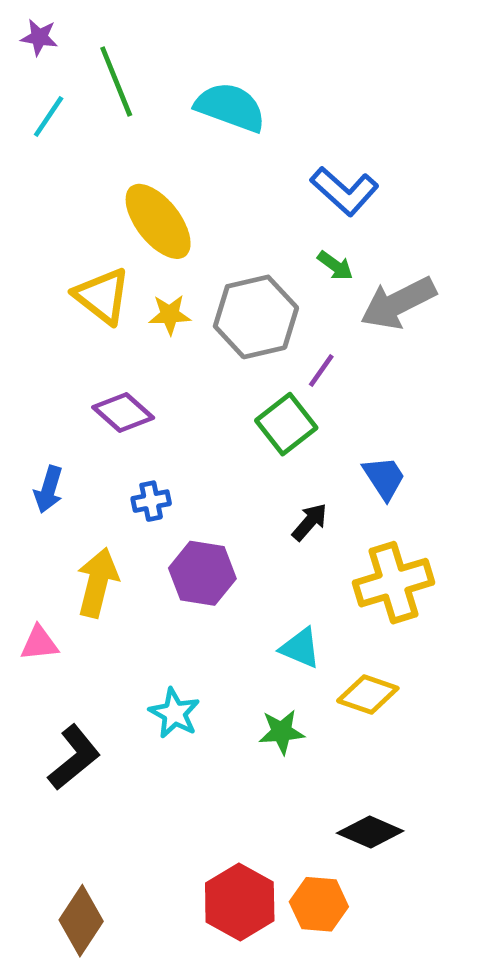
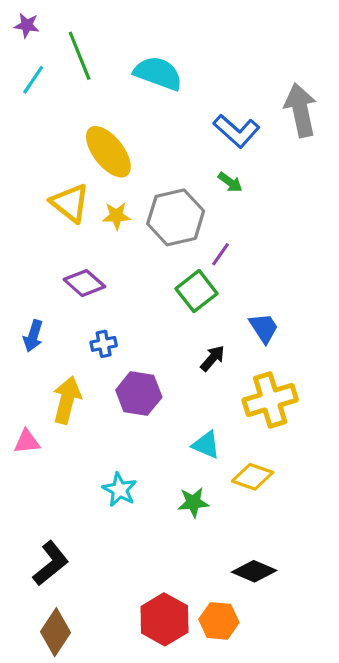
gray arrow: (398, 303) -> (301, 110), moved, turned 105
black L-shape: (74, 757) -> (51, 563), moved

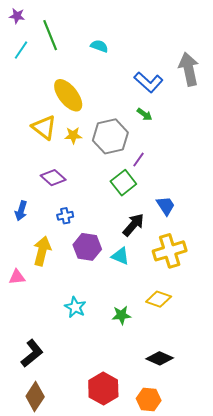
cyan semicircle: (158, 73) -> (99, 46), size x0.6
black arrow: (212, 358) -> (133, 225), size x1.4
cyan triangle: (206, 445) -> (120, 256), moved
orange hexagon: (219, 621) -> (149, 400), moved

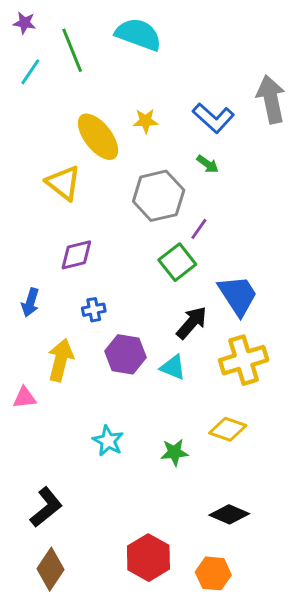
cyan semicircle: (99, 46) -> (138, 34), moved, size x1.8
yellow star: (73, 135) -> (146, 121), moved
purple diamond: (53, 178) -> (76, 255), turned -55
blue trapezoid: (166, 206) -> (238, 295), size x1.5

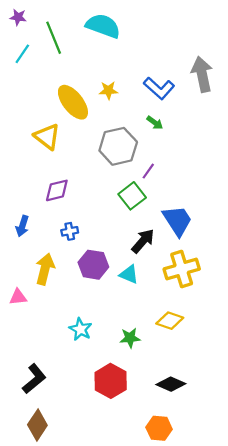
red hexagon: (148, 558) -> (111, 381), moved

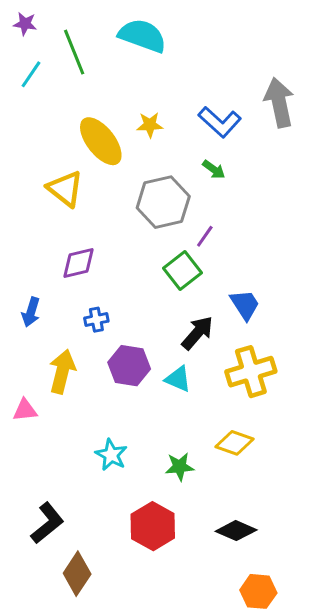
blue trapezoid: (177, 221) -> (245, 305), size x0.7
brown diamond: (37, 425) -> (77, 574), moved
orange hexagon: (159, 428) -> (258, 591), moved

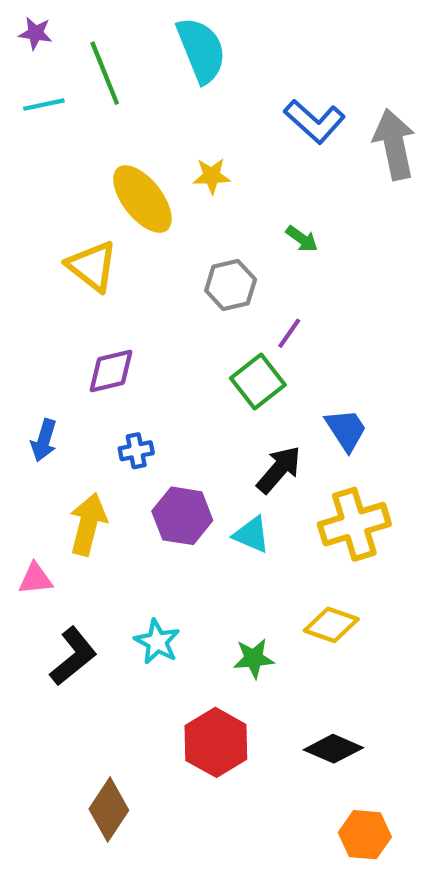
cyan semicircle: (142, 36) -> (201, 50), turned 48
cyan line: (31, 74) -> (44, 105), turned 44
blue L-shape: (220, 122) -> (315, 121), moved
gray hexagon: (163, 202) -> (231, 285), size x0.7
black L-shape: (47, 523) -> (73, 656), moved

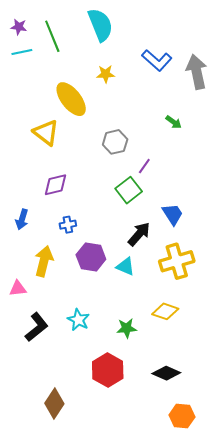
purple star: (35, 33) -> (19, 27), moved
yellow star: (212, 176) -> (106, 74), moved
green arrow: (302, 239) -> (174, 122), moved

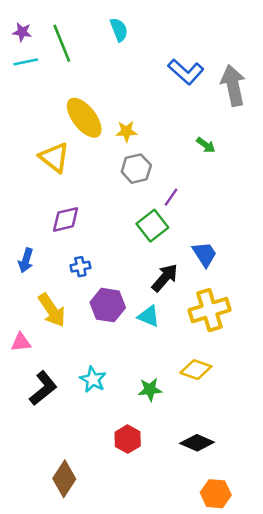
cyan semicircle: (100, 25) -> (119, 30), size x0.6
yellow star: (106, 74) -> (126, 131), moved
yellow arrow: (44, 261) -> (52, 310), turned 132
red hexagon: (108, 370) -> (128, 439), size x0.7

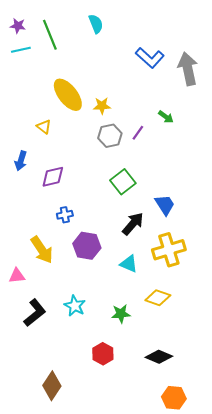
yellow triangle: (54, 157) -> (44, 127), size x0.6
purple line: (171, 197) -> (138, 133), moved
blue arrow: (26, 260) -> (21, 161), moved
cyan triangle: (149, 316) -> (129, 264), moved

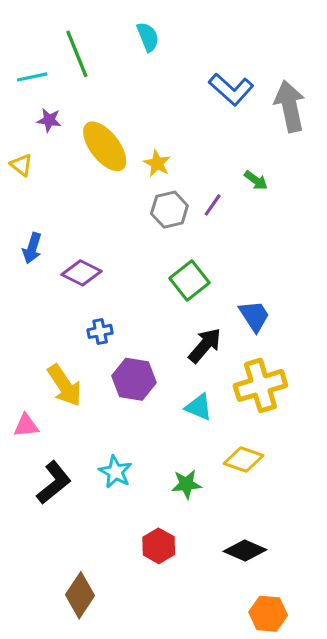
purple star: (18, 26) -> (49, 120), moved
yellow star: (102, 106) -> (157, 163), turned 30
yellow triangle: (44, 127) -> (21, 165), moved
purple diamond: (53, 177) -> (82, 273), turned 40

